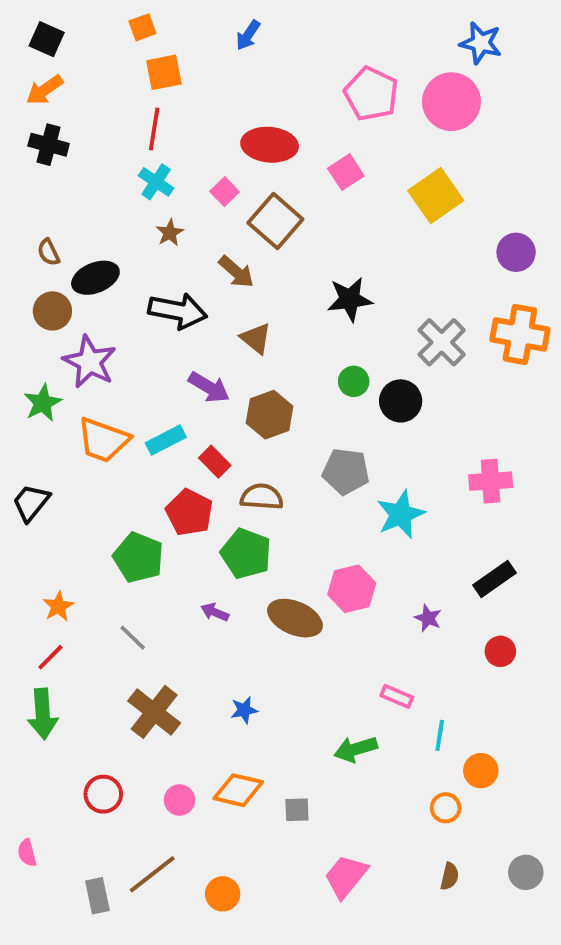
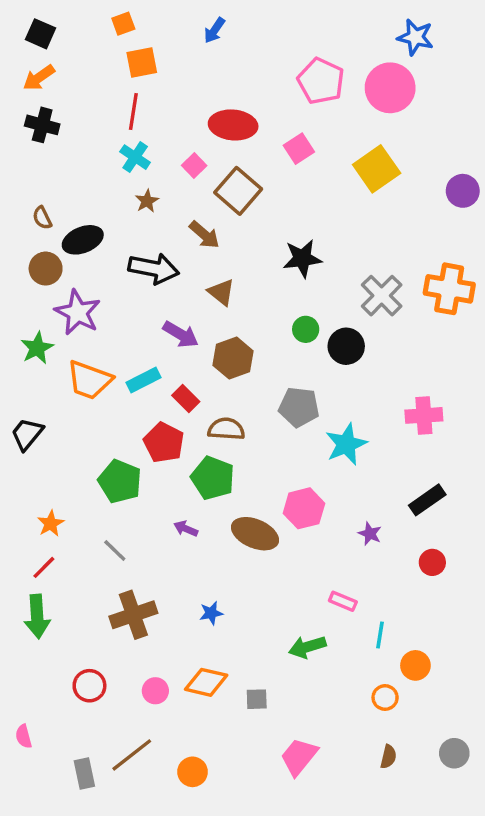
purple circle: (516, 252) -> (463, 191), moved
brown cross: (154, 712) -> (133, 615), turned 33

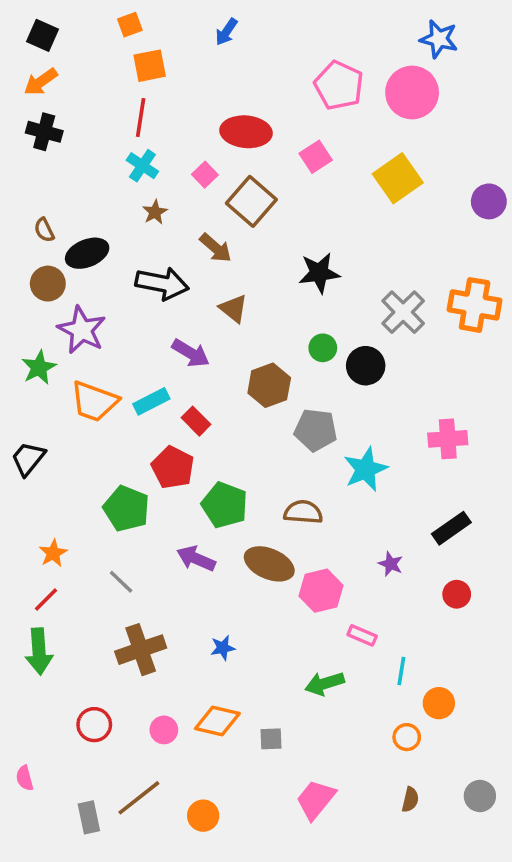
brown hexagon: (233, 358) -> (269, 385), moved
brown semicircle: (226, 429) -> (303, 512), moved
pink hexagon: (304, 508) -> (321, 591), moved
purple arrow: (186, 529) -> (196, 559), size x1.5

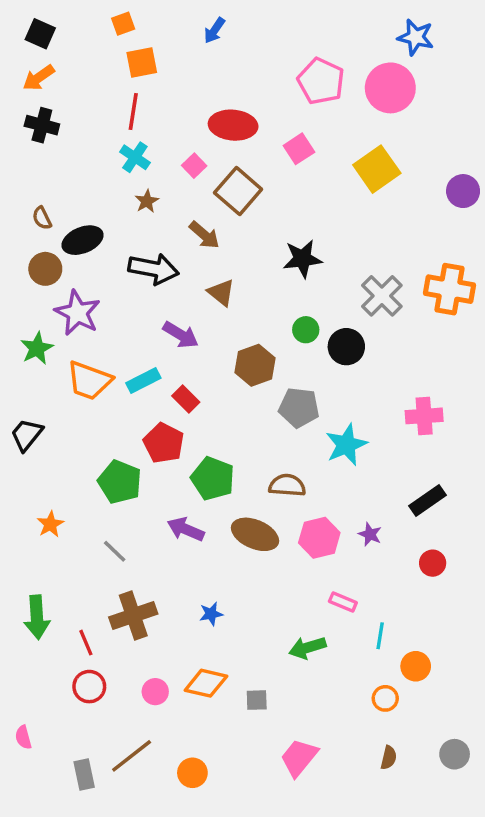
pink hexagon: (321, 591) -> (319, 538), moved
red line: (46, 600) -> (86, 643), moved, turned -68

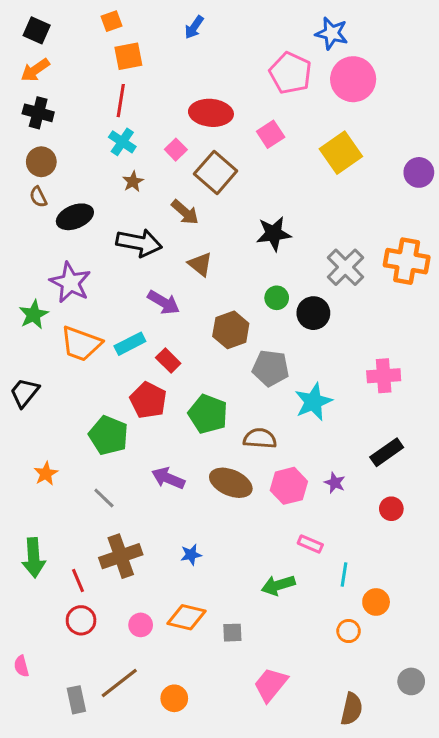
blue star: (416, 37) -> (332, 33), moved
brown circle: (45, 269) -> (41, 162), moved
green pentagon: (213, 479) -> (208, 414), moved
brown semicircle: (389, 758) -> (352, 709), moved, size x1.5

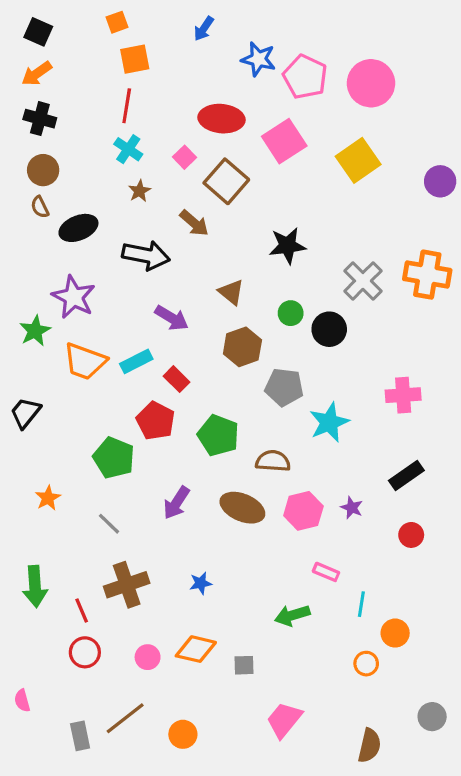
blue star: (332, 33) -> (258, 59), moved
pink square: (271, 134) -> (284, 141), size x1.5
brown triangle: (200, 264) -> (231, 292), moved
purple arrow: (168, 478) -> (176, 503), turned -80

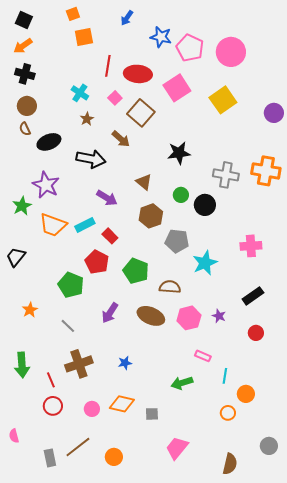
red line: (127, 106) -> (108, 66), moved
gray cross: (363, 281) -> (226, 175), turned -35

